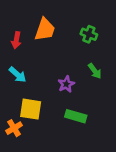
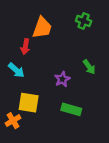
green cross: (89, 34) -> (84, 21), moved
red arrow: (16, 40) -> (25, 47), moved

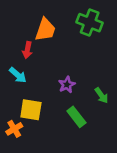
green cross: (84, 21) -> (90, 23), size x1.5
green arrow: (89, 67) -> (101, 95), moved
green rectangle: (71, 109) -> (76, 117), turned 36

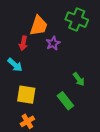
purple star: (67, 85) -> (53, 43), moved
green arrow: (101, 95) -> (79, 79), moved
orange cross: (14, 129) -> (27, 121), moved

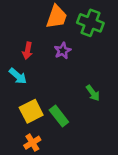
orange trapezoid: (39, 26) -> (57, 17), moved
yellow square: (26, 95) -> (31, 111), turned -36
green rectangle: (65, 101) -> (59, 116), moved

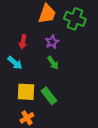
green arrow: (93, 93) -> (53, 63), moved
yellow square: (31, 111) -> (26, 92), turned 30

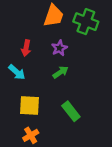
green arrow: (53, 63) -> (61, 72), turned -88
green rectangle: (49, 96) -> (71, 111), moved

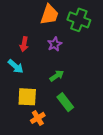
green arrow: (61, 72) -> (57, 76), moved
orange cross: (31, 135) -> (38, 118), moved

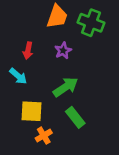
green arrow: (57, 76) -> (66, 87), size x1.5

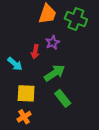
red arrow: (28, 51) -> (35, 52), moved
orange cross: (44, 136) -> (24, 117), moved

